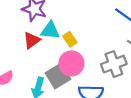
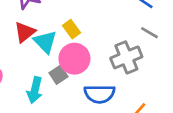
cyan triangle: (50, 30) -> (45, 42), moved, turned 42
gray square: (58, 76) -> (59, 75), size x0.6

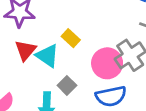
pink circle: (74, 59) -> (107, 63), moved

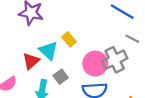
red triangle: (25, 50) -> (31, 61), moved

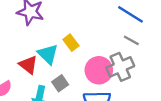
gray line: (132, 39) -> (131, 40), moved
red triangle: (31, 61) -> (28, 65), turned -42

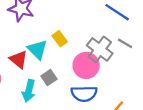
gray line: (131, 40) -> (125, 43), moved
gray cross: (120, 67) -> (100, 49), moved, turned -30

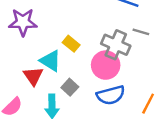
red triangle: (19, 59) -> (33, 76), turned 30

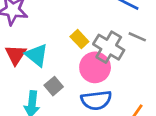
yellow rectangle: (71, 44) -> (79, 39), moved
red triangle: (33, 76) -> (16, 55), moved

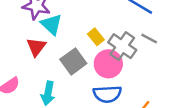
cyan triangle: (37, 55) -> (51, 24), moved
gray square: (54, 86) -> (73, 61), moved, size x1.5

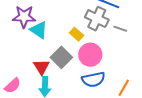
gray cross: (122, 46) -> (97, 19), moved
red triangle: (36, 47) -> (41, 67), moved

